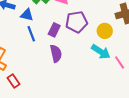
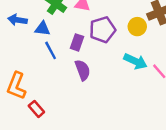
yellow circle: (105, 31) -> (137, 27), moved

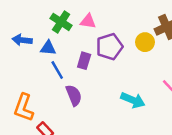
cyan arrow: (136, 61) -> (133, 100), moved
purple semicircle: (83, 70) -> (74, 95), moved

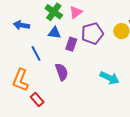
pink triangle: (88, 21) -> (76, 12), turned -48
blue triangle: (48, 48) -> (54, 33), moved
blue line: (57, 70) -> (36, 53), moved

